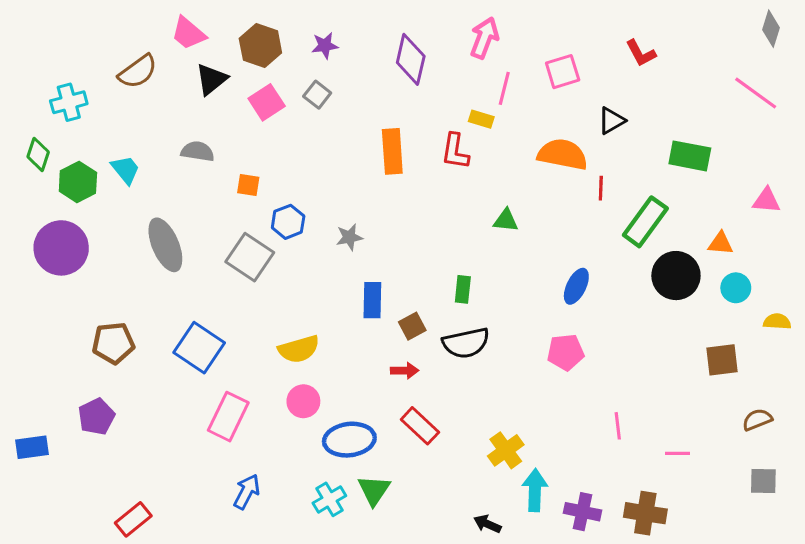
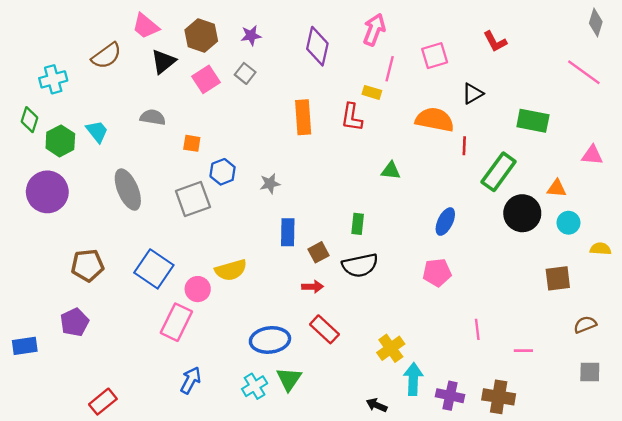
gray square: (250, 257) -> (193, 199), turned 36
pink circle: (303, 401) -> (198, 289), moved

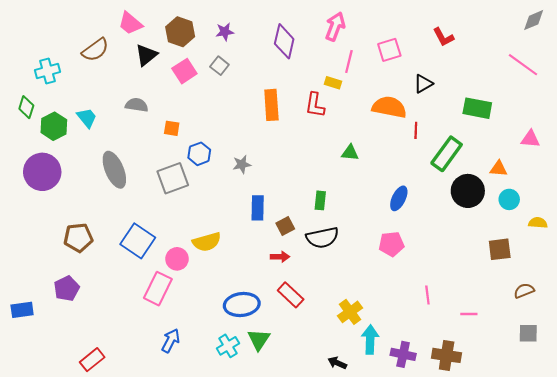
gray diamond: (596, 23) -> (534, 20), turned 50

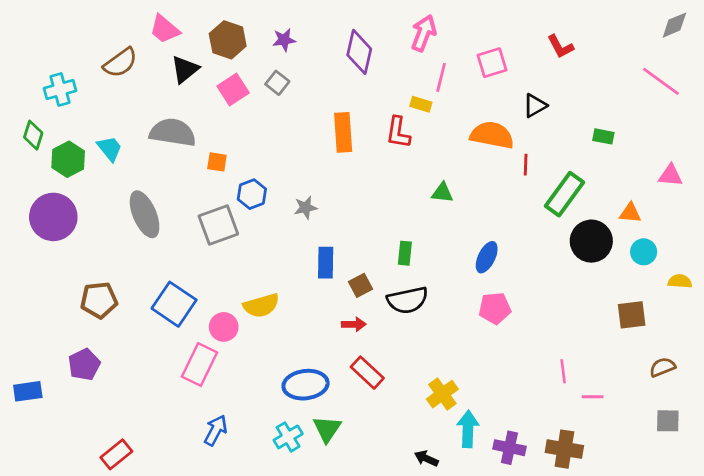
gray semicircle: (137, 105) -> (173, 132), size x1.6
green rectangle: (477, 108) -> (603, 136), size x0.6
blue ellipse: (399, 198) -> (487, 257), moved
pink line: (427, 295) -> (563, 371), moved

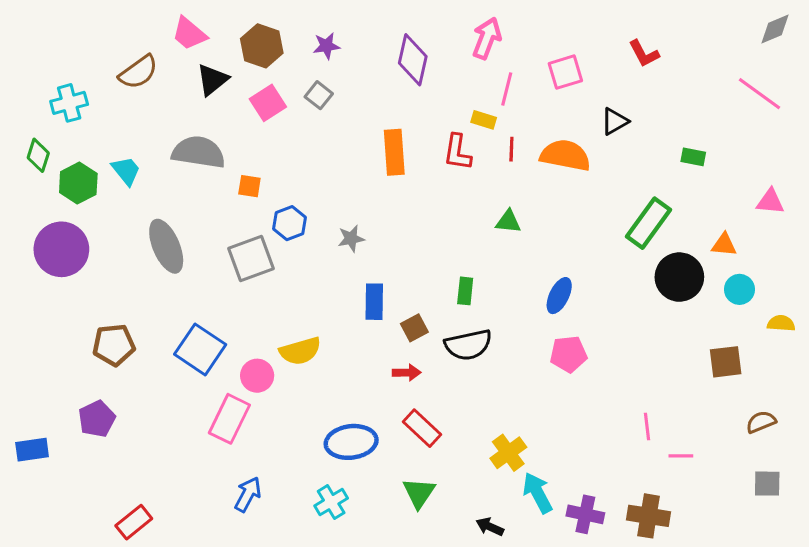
red line: (526, 165) -> (511, 149), moved
green triangle: (327, 429) -> (419, 493), moved
cyan arrow: (468, 429) -> (538, 493), turned -30

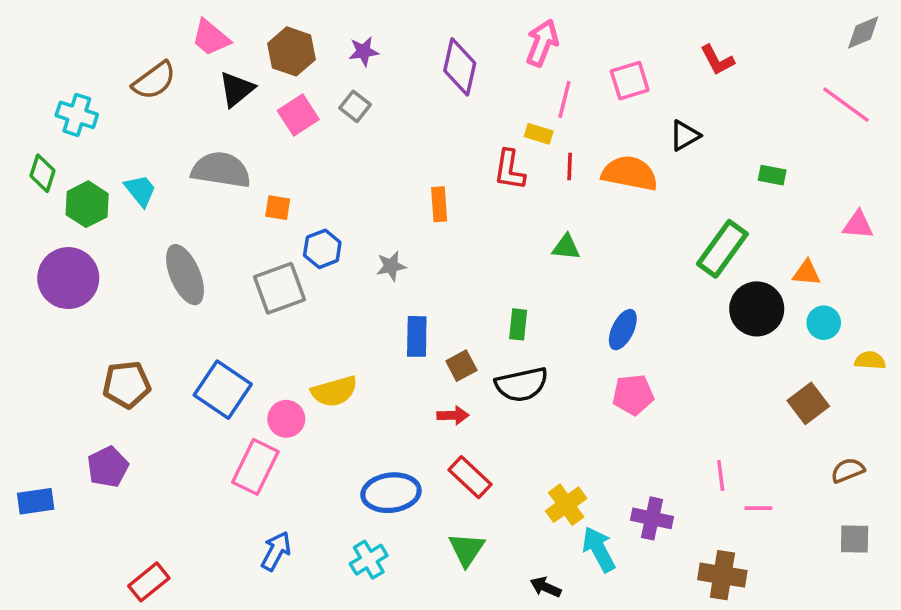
cyan cross: (69, 103) -> (77, 115), turned 33
orange rectangle: (394, 152) -> (439, 204), moved, size x0.7
brown square: (726, 362) -> (808, 403), turned -30
purple cross: (585, 514) -> (652, 518), moved

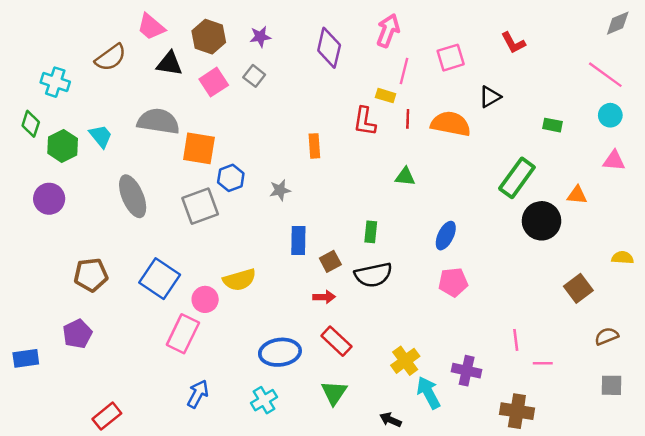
black triangle: (237, 89) -> (169, 64), turned 48
orange square: (278, 208) -> (199, 148), size x1.8
purple circle: (68, 278) -> (49, 199), size x0.7
cyan circle: (824, 323) -> (610, 115), moved

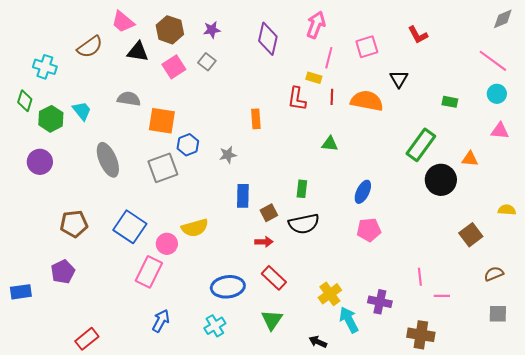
black triangle: (490, 97) -> (399, 79), turned -30
gray semicircle: (158, 121) -> (129, 99), size x0.7

